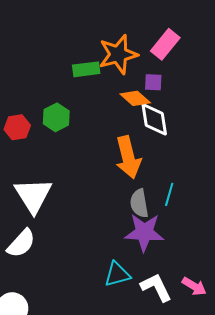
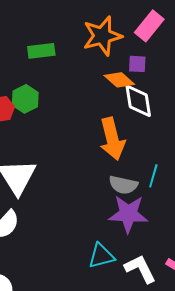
green rectangle: (86, 69) -> (41, 51), moved
green hexagon: (56, 117) -> (25, 99), moved
gray semicircle: (139, 203) -> (123, 185), turned -68

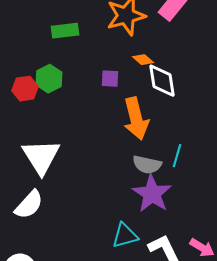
purple square: (137, 64) -> (110, 79), moved
orange diamond: (119, 80) -> (143, 60), size x0.7
purple star: (128, 214) -> (152, 194), turned 30

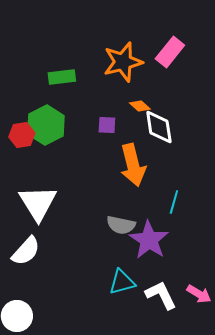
green hexagon: (49, 79) -> (46, 125), size x1.4
gray semicircle: (147, 165) -> (121, 225), moved

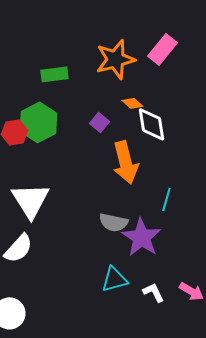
purple square: (107, 125) -> (99, 122), turned 36
white L-shape: (161, 295) -> (153, 292), size x0.7

